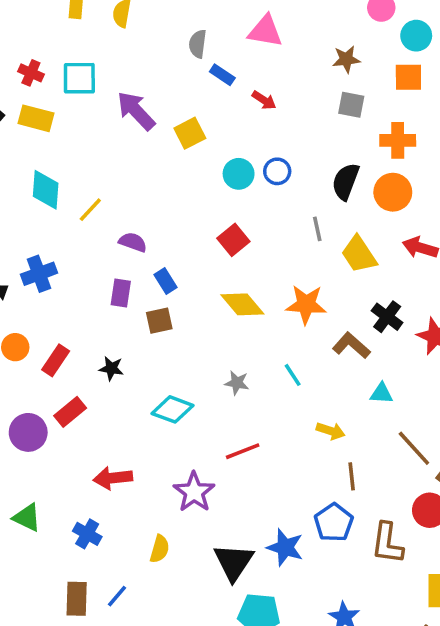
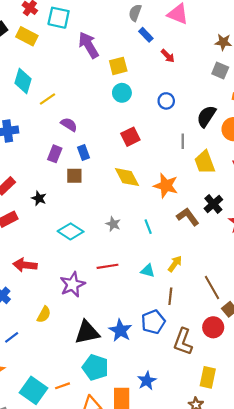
cyan circle: (239, 174) -> (122, 93), moved
cyan triangle: (381, 393) -> (148, 271), moved
yellow arrow: (331, 431) -> (175, 264), moved, turned -84
black triangle: (234, 562) -> (87, 332), turned 32

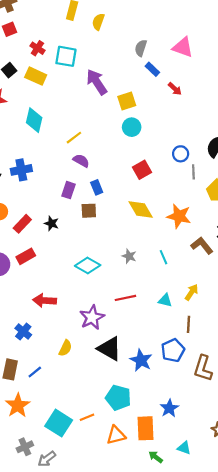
yellow line: (47, 99) -> (74, 138), moved
blue circle: (166, 101) -> (181, 154), moved
black star: (39, 198) -> (51, 223), moved
black triangle: (87, 332) -> (109, 349), moved, turned 44

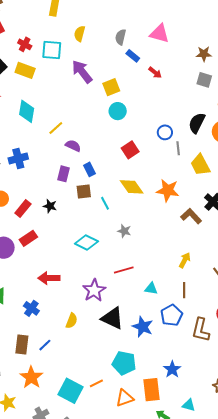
yellow semicircle: (98, 22) -> (80, 34), moved
yellow line: (74, 138) -> (56, 128), moved
cyan line: (163, 257) -> (105, 203), moved
cyan triangle: (165, 300) -> (151, 289), moved

